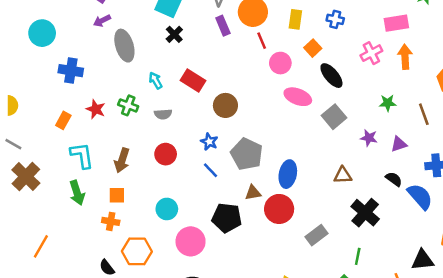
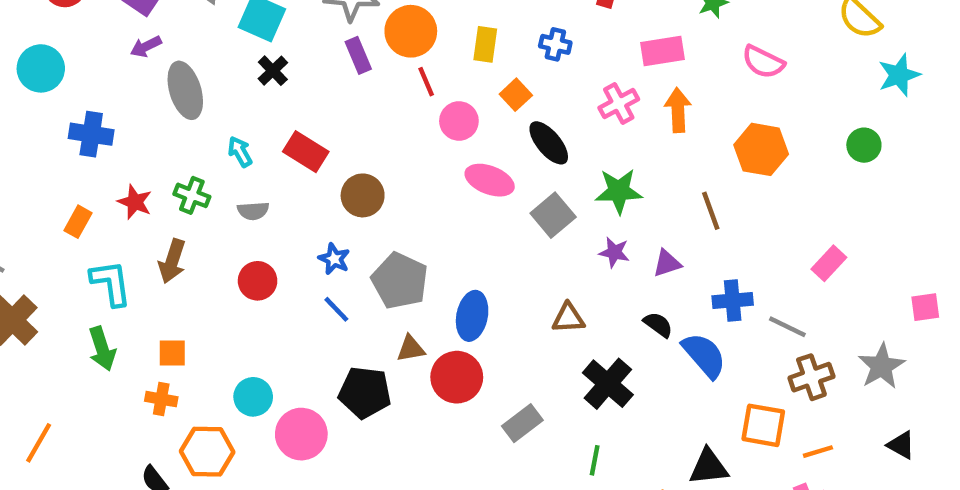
green star: (388, 103) -> (619, 191), moved, size x1.5
brown arrow: (122, 160) -> (172, 261), moved
cyan circle: (167, 209) -> (253, 397), moved

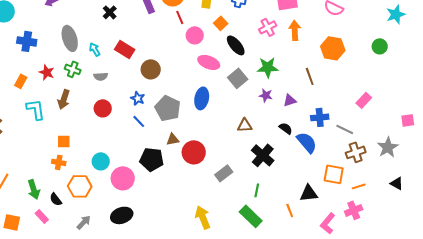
gray ellipse: (185, 90) -> (70, 38), moved
blue ellipse: (472, 316) -> (202, 98), moved
green arrow: (102, 349) -> (34, 189), moved

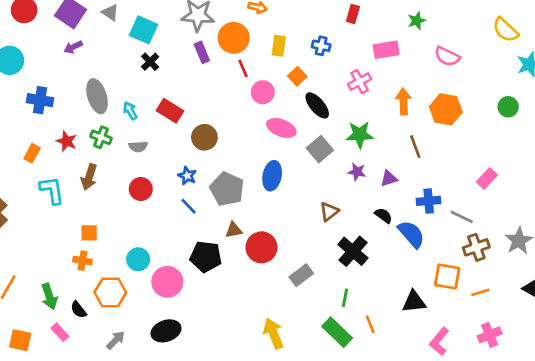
orange arrow: (295, 30) -> (403, 101), moved
brown triangle: (245, 125) -> (329, 212), turned -35
orange line: (290, 210) -> (370, 324), moved
pink cross: (354, 210) -> (490, 335), moved

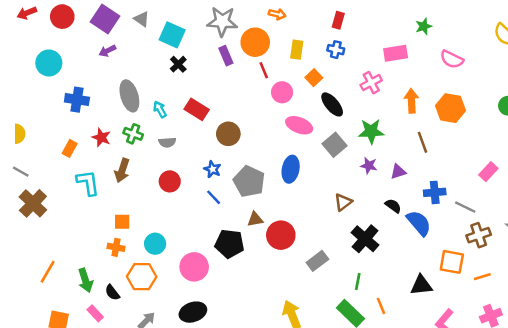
red rectangle: (353, 14) -> (338, 20), moved
cyan circle: (138, 259) -> (155, 244), moved

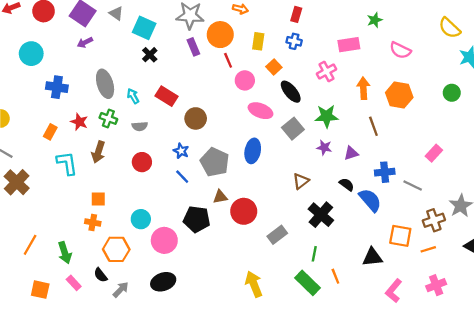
brown cross: (479, 235) -> (434, 220), moved
cyan circle: (155, 244) -> (141, 219), moved
black semicircle: (112, 293) -> (101, 275), moved

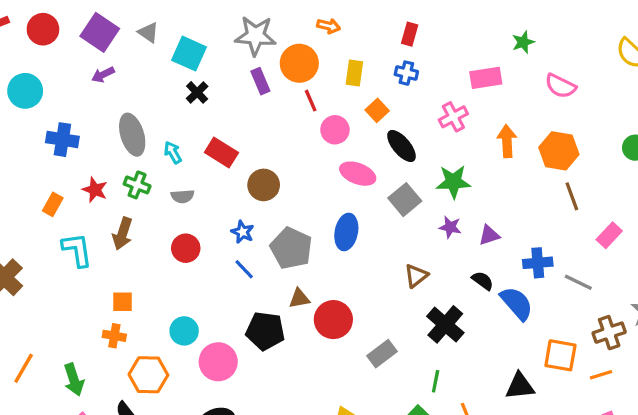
brown line: (373, 126) -> (572, 196), moved

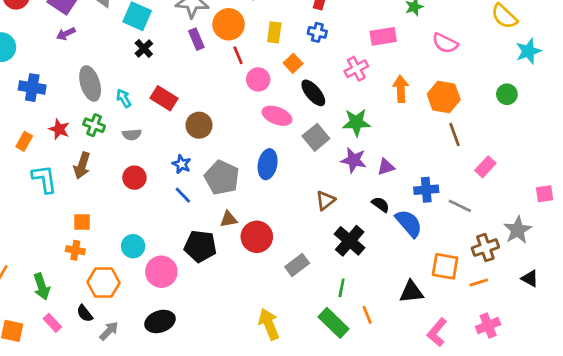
purple star: (450, 227) -> (354, 160), size x1.4

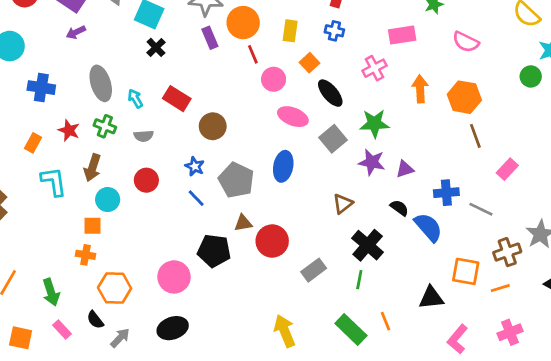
green circle: (507, 94) -> (531, 76), moved
cyan circle: (133, 246) -> (108, 200), moved
green line: (342, 288) -> (359, 280), moved

